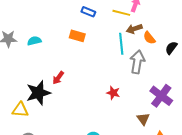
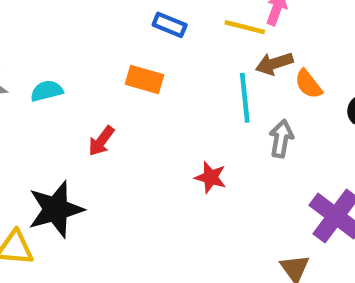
gray arrow: (137, 62) -> (281, 139), size x0.7
red arrow: (58, 78) -> (101, 141), moved
red star: (113, 93) -> (211, 177), moved

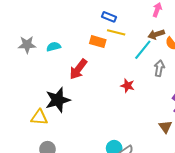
yellow line: (245, 27) -> (116, 32), moved
cyan line: (245, 98) -> (143, 50), turned 45
red arrow: (101, 141) -> (78, 69), size x1.5

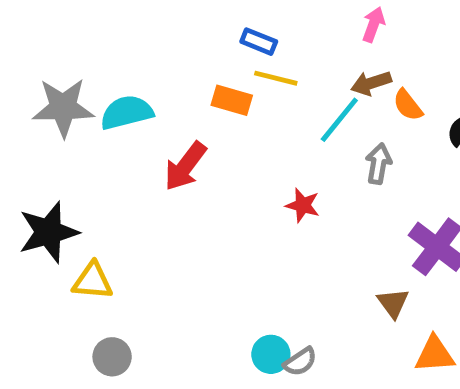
gray star: (27, 45) -> (63, 108), size x1.4
cyan semicircle: (54, 47) -> (127, 112), size x1.5
black star: (58, 100) -> (48, 232), moved

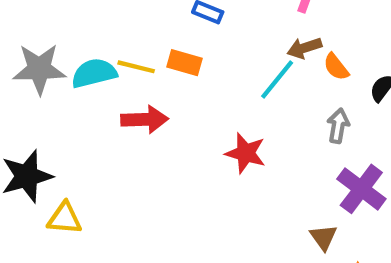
yellow line: (276, 78) -> (136, 67), moved
gray arrow: (378, 164) -> (338, 126), moved
red arrow: (185, 166) -> (145, 119), turned -129
red star: (303, 205) -> (246, 153), size x1.4

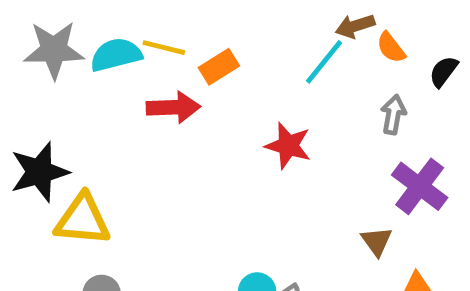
orange rectangle: (185, 63) -> (219, 67), moved, turned -48
yellow triangle: (65, 218) -> (83, 220), size x1.4

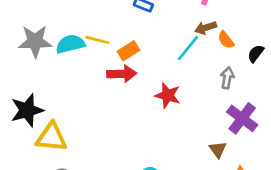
red arrow: (173, 107) -> (122, 74), moved

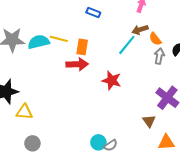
orange rectangle: (128, 51) -> (82, 47), turned -49
gray arrow: (227, 78) -> (159, 56), moved
yellow triangle: (51, 137) -> (24, 112), size x0.7

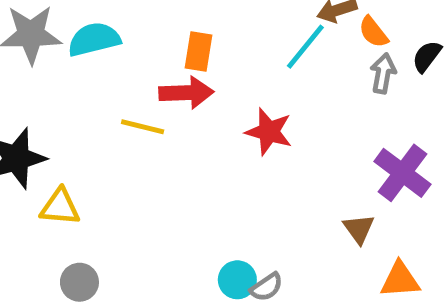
yellow line: (59, 39) -> (143, 127), moved

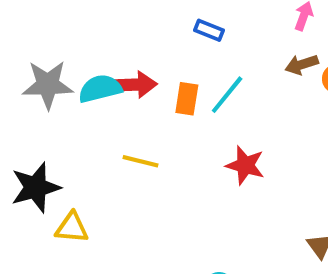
cyan line: (305, 47) -> (227, 95), moved
red arrow: (186, 93) -> (134, 85), moved

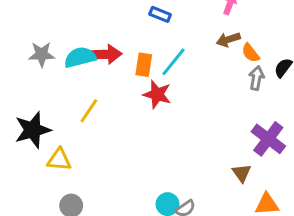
gray star: (48, 85) -> (42, 54), size x0.7
yellow line: (140, 161) -> (89, 111), moved, turned -70
red star: (245, 165) -> (157, 94), moved

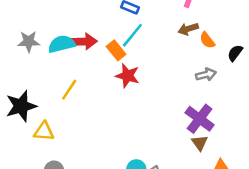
cyan line: (173, 62) -> (132, 35), moved
orange rectangle: (144, 65) -> (116, 50), turned -48
gray arrow: (256, 78) -> (206, 74), moved, turned 66
purple cross: (268, 139) -> (200, 119), moved

